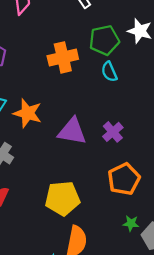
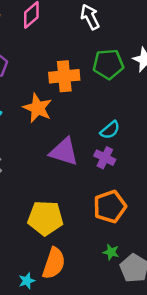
cyan semicircle: (109, 72) -> (110, 130), moved, turned -114
orange star: (28, 113) -> (38, 108), moved
purple cross: (113, 132) -> (105, 158), turned -30

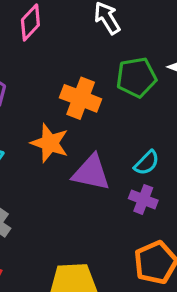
orange cross: (64, 76) -> (81, 98), turned 32
purple triangle: (64, 152) -> (91, 173), moved

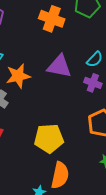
orange star: (50, 143) -> (18, 76), moved, turned -30

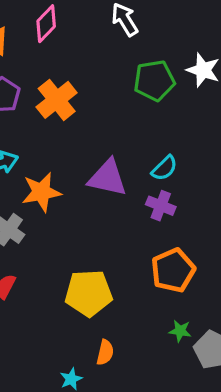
orange cross: (52, 19) -> (57, 100), moved, turned 30
orange semicircle: (60, 175) -> (105, 352), size x0.6

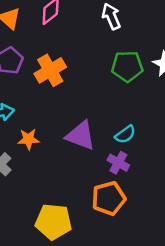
orange star: (41, 192) -> (29, 139), size x0.7
orange pentagon: (173, 270) -> (109, 198), moved

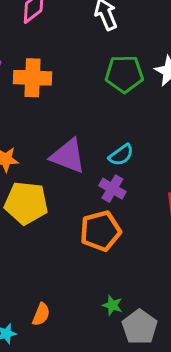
orange cross: (50, 70) -> (32, 78), turned 32
yellow pentagon: (53, 222) -> (26, 203), moved

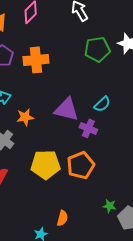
purple cross: (112, 189) -> (88, 128), moved
yellow pentagon: (26, 203) -> (45, 165), moved
orange pentagon: (100, 231) -> (81, 165), moved

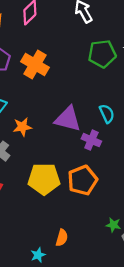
orange cross: (36, 60) -> (35, 65), turned 35
cyan semicircle: (102, 104) -> (107, 114), turned -72

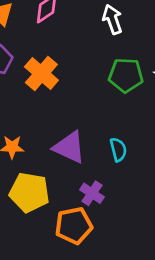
purple cross: (91, 140) -> (92, 193), moved
yellow pentagon: (44, 179) -> (29, 192), moved

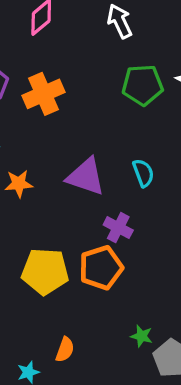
orange cross: (41, 74) -> (44, 94), turned 32
yellow pentagon: (29, 192) -> (45, 271), moved

